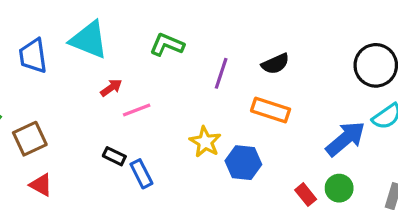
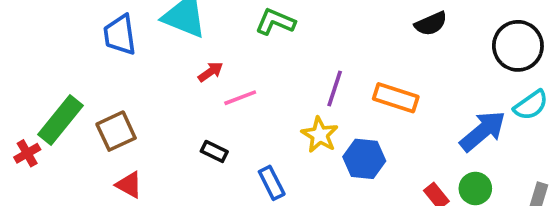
black semicircle: (275, 64) -> (431, 24), moved
purple line: (221, 73) -> (335, 88), moved
blue rectangle: (141, 174) -> (272, 183), moved

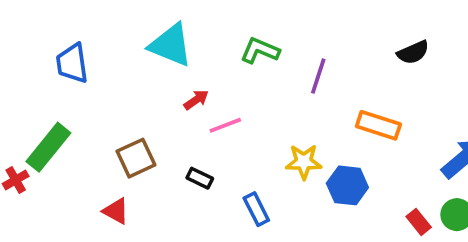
blue trapezoid: (120, 35) -> (72, 63), moved
purple line: (335, 88) -> (318, 76), moved
brown square: (116, 131) -> (136, 158), moved
yellow star: (320, 135) -> (304, 162), turned -30

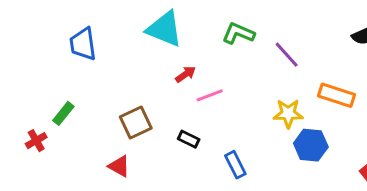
purple line: (318, 76) -> (287, 55), turned -60
green rectangle: (48, 147) -> (63, 113), size x0.6
yellow star: (304, 162) -> (288, 113), moved

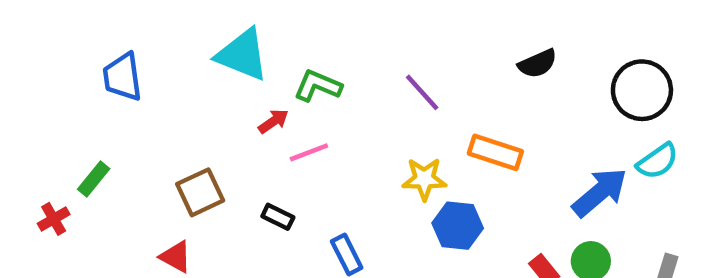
green L-shape: (238, 33) -> (318, 86), moved

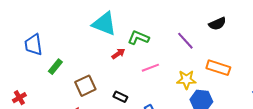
black semicircle: (538, 64) -> (217, 24), moved
blue trapezoid: (122, 77) -> (33, 45), moved
pink line: (309, 152) -> (150, 68), moved
green rectangle: (94, 179) -> (55, 67), moved

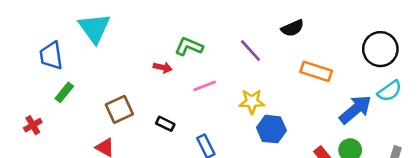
cyan triangle: (104, 24) -> (94, 28), moved, turned 32
red arrow: (118, 54) -> (163, 67), turned 48
green rectangle: (55, 67) -> (64, 92), moved
orange rectangle: (218, 68) -> (316, 71), moved

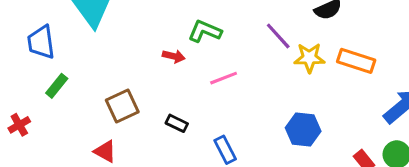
yellow star: (252, 102) -> (309, 58), moved

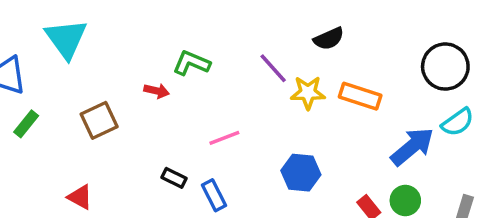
pink line: (224, 78) -> (224, 138), moved
brown square: (122, 106) -> (99, 120), moved
black rectangle: (177, 123) -> (174, 178), moved

